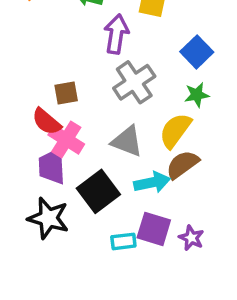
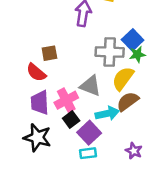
blue square: (197, 52) -> (133, 40), moved
gray cross: (134, 82) -> (110, 52), moved, turned 36
pink cross: (66, 140) -> (66, 100), moved, turned 30
black square: (98, 191) -> (71, 119), size x0.6
purple square: (154, 229) -> (89, 133), moved, turned 30

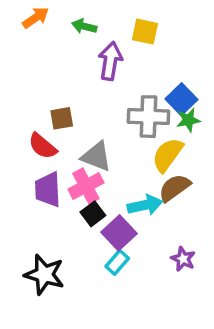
gray triangle: (90, 86) -> (96, 156), moved
black star: (37, 138) -> (44, 275), moved
cyan rectangle: (88, 153) -> (117, 262), turned -42

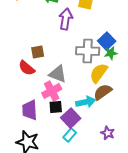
purple trapezoid: (48, 189) -> (30, 110), moved
black square: (93, 214) -> (56, 107), turned 32

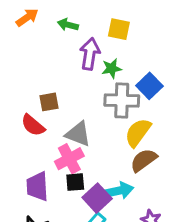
green star: (111, 53) -> (112, 68), moved
cyan arrow: (86, 102) -> (119, 191), moved

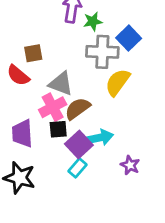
brown semicircle: (144, 160) -> (77, 109), moved

